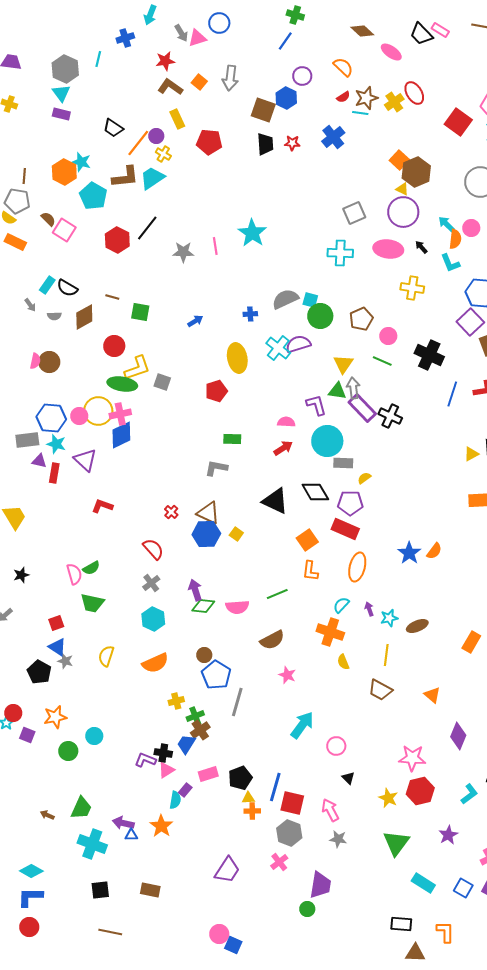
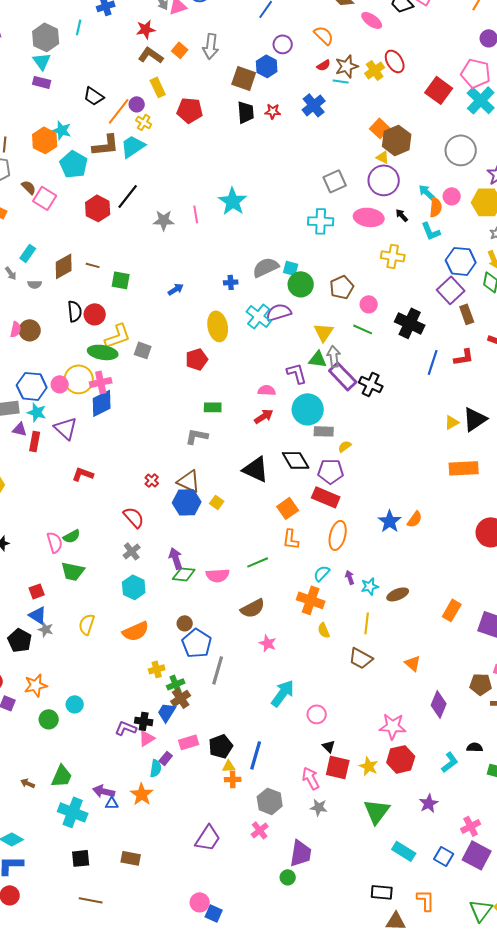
black semicircle: (67, 288) -> (75, 311), moved, turned -125
brown diamond: (84, 317) -> (64, 266), moved
red square: (292, 803) -> (338, 767), moved

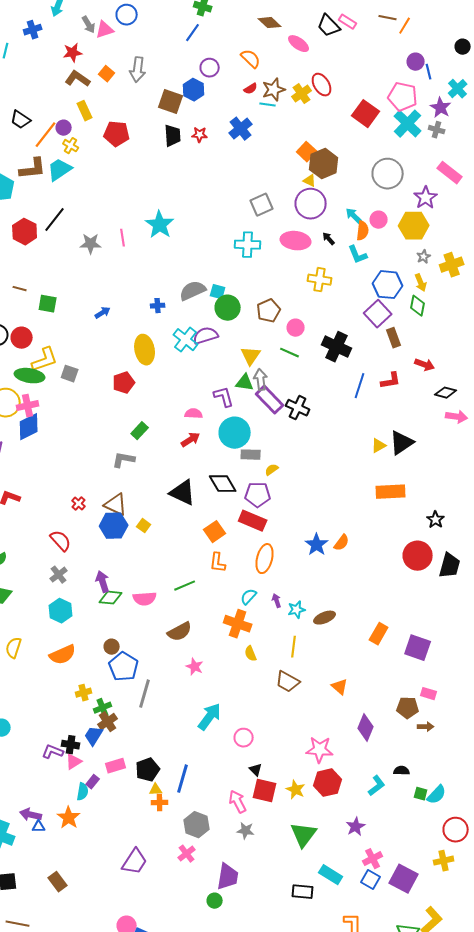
green rectangle: (213, 407) -> (140, 431), turned -48
pink cross: (471, 826) -> (373, 859), moved
brown rectangle: (131, 858) -> (58, 882), turned 42
black rectangle: (382, 892) -> (303, 892), moved

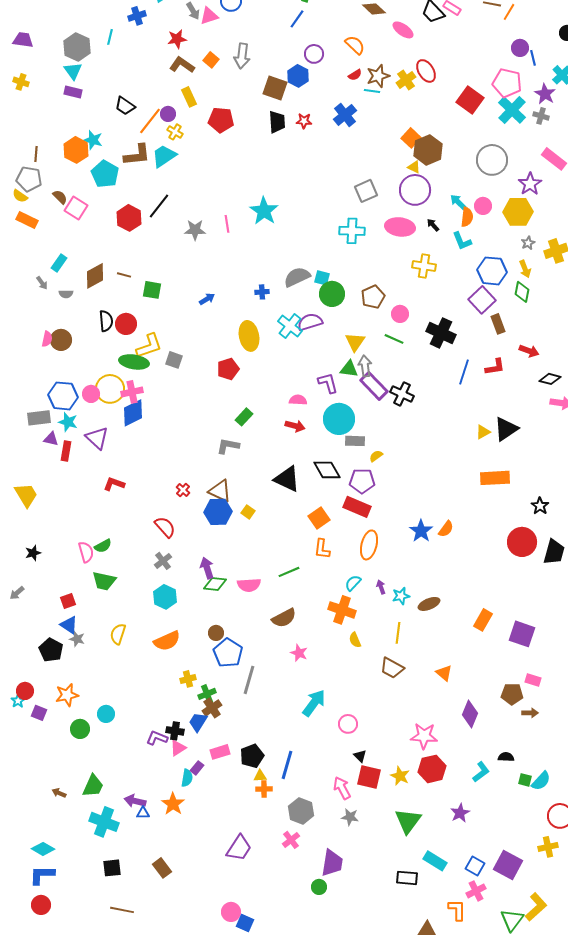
red arrow: (191, 440) -> (295, 426), turned 48
pink cross: (373, 859) -> (476, 891), moved

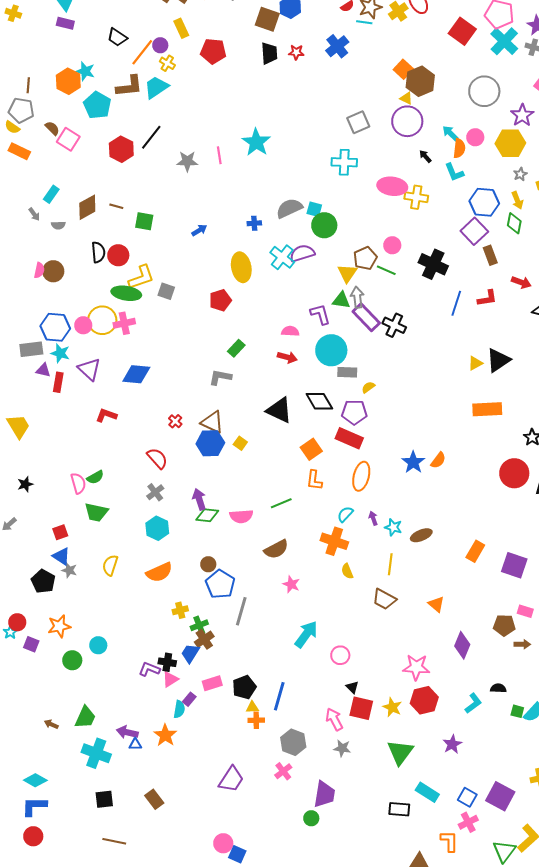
pink ellipse: (400, 227) -> (392, 186), moved
brown pentagon: (373, 297) -> (365, 258), moved
blue diamond: (133, 413) -> (136, 374), moved, turned 32
cyan star: (401, 596) -> (393, 527), turned 30

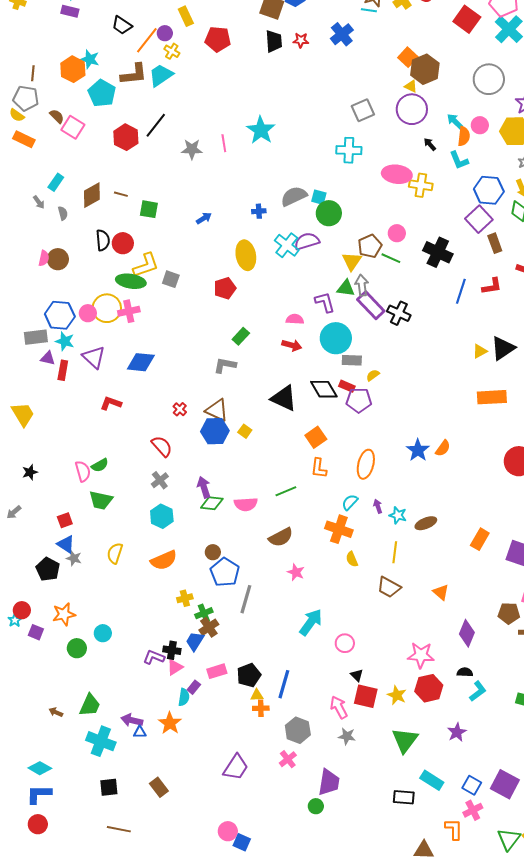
gray semicircle: (58, 225) -> (63, 213), turned -104
red rectangle: (349, 438) -> (347, 386), moved, size x0.6
black semicircle: (498, 688) -> (465, 672), moved

